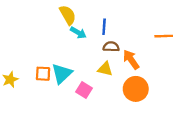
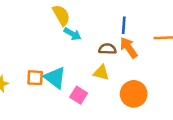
blue line: (104, 27) -> (124, 25), moved
orange arrow: (131, 60) -> (129, 48), moved
cyan triangle: (62, 74) -> (55, 78), turned -40

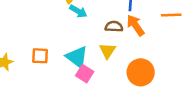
yellow triangle: (101, 73) -> (108, 51), turned 49
cyan triangle: (55, 78) -> (77, 57), moved

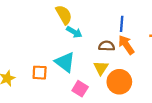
cyan triangle: (77, 57) -> (65, 62), moved
orange circle: (141, 72) -> (119, 82), moved

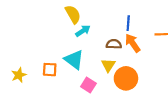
cyan arrow: (74, 32) -> (83, 31), turned -64

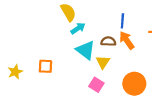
cyan triangle: (74, 60) -> (86, 50), moved
orange circle: (126, 78) -> (134, 84), moved
pink square: (88, 85) -> (96, 85), moved

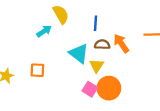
blue line: (122, 21) -> (96, 23), moved
cyan arrow: (78, 28) -> (44, 31), moved
orange circle: (134, 84) -> (109, 88), moved

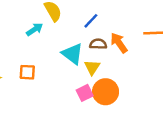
blue line: (96, 23) -> (91, 21), turned 40
pink square: (90, 89) -> (85, 93), turned 32

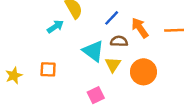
orange arrow: (119, 43) -> (140, 28), moved
orange circle: (106, 92) -> (143, 72), moved
pink square: (85, 93) -> (96, 95), moved

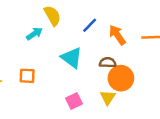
brown semicircle: (119, 41) -> (108, 63), moved
yellow triangle: (113, 64) -> (108, 97), moved

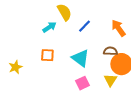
blue line: (90, 25) -> (84, 26), moved
cyan triangle: (72, 58) -> (80, 58), moved
orange square: (27, 76) -> (47, 55), moved

